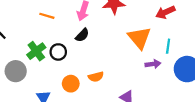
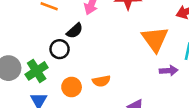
black semicircle: (82, 35) -> (75, 31), moved
green cross: (36, 51) -> (37, 71), moved

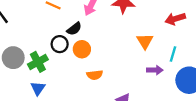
orange triangle: (155, 39) -> (145, 41), size x0.7
orange circle: (72, 87) -> (82, 49), moved

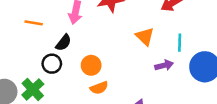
orange circle: (82, 49) -> (91, 65), moved

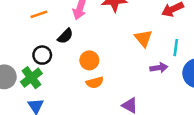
orange line: (34, 23) -> (39, 14), turned -35
black circle: (52, 64) -> (42, 55), moved

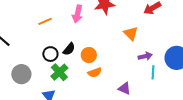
black semicircle: (65, 36) -> (69, 49), moved
cyan line: (176, 48) -> (153, 72), moved
green cross: (31, 78) -> (59, 72), moved

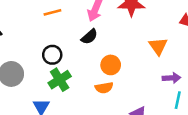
black semicircle: (69, 49) -> (89, 37), moved
orange circle: (89, 55) -> (111, 65), moved

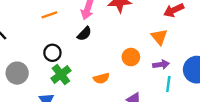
orange triangle: (158, 46) -> (159, 37), moved
orange circle: (111, 65) -> (131, 57), moved

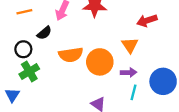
black semicircle: (84, 34) -> (44, 33), moved
orange circle: (131, 57) -> (100, 62), size x1.5
orange semicircle: (101, 78) -> (71, 55), moved, size x1.5

